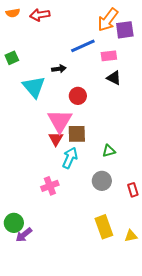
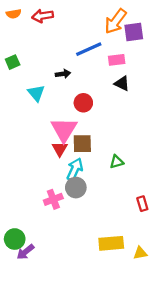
cyan triangle: (34, 87) -> (36, 93), size x0.7
gray circle: (102, 181) -> (76, 188), moved
yellow rectangle: (104, 227) -> (111, 243), turned -75

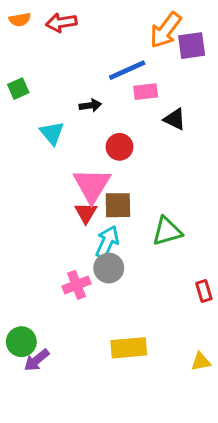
pink rectangle: (117, 60) -> (146, 92), moved
green triangle: (117, 162) -> (167, 231), size x1.5
yellow rectangle: (111, 243) -> (129, 348), moved

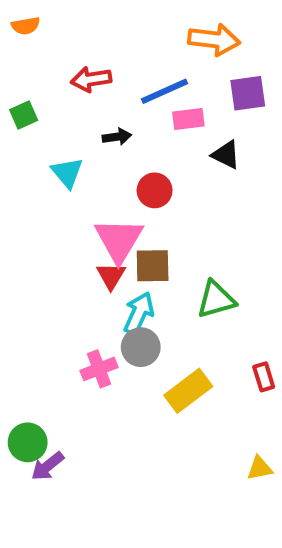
red arrow: (61, 23) -> (91, 79), moved
orange arrow: (166, 30) -> (214, 40), turned -120
purple square: (192, 46) -> (248, 93), moved
yellow rectangle: (129, 348) -> (188, 391), moved, turned -32

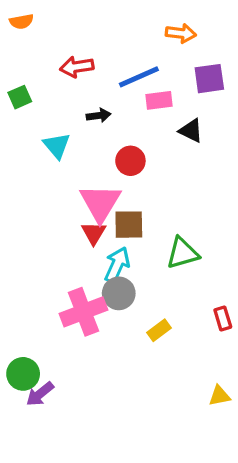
orange arrow: (214, 40) -> (181, 33), size x0.7
pink cross: (99, 369) -> (83, 312), size x1.5
yellow rectangle: (188, 391) -> (159, 330), size x0.6

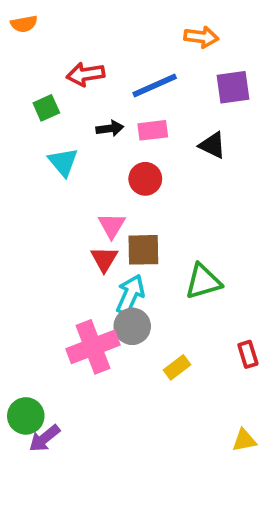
green square: (20, 97) -> (46, 108), moved
pink rectangle: (159, 100) -> (153, 130), moved
pink triangle: (100, 203) -> (112, 225), size x0.6

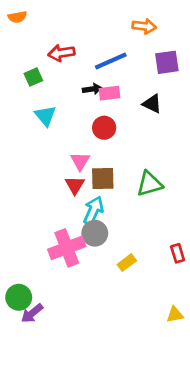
black arrow: (110, 128) -> (92, 89), moved
green triangle: (203, 282) -> (150, 184), moved

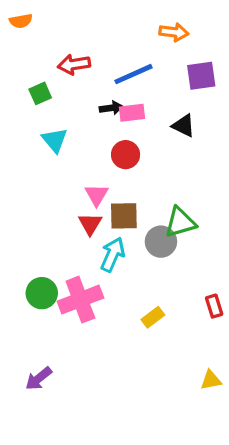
gray circle: (95, 233) -> (161, 242), moved
green circle: (19, 297) -> (42, 293), moved

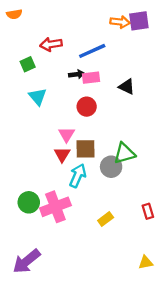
purple square: (201, 76) -> (139, 21), moved
purple arrow: (39, 379) -> (27, 261), size x1.5

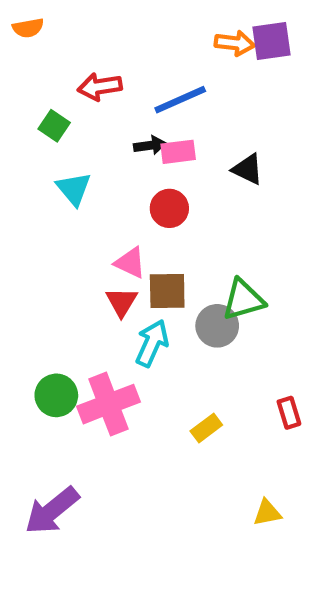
green square: (28, 64) -> (54, 126), turned -32
pink triangle: (67, 134) -> (130, 263), turned -36
yellow triangle: (146, 262) -> (267, 513), moved

